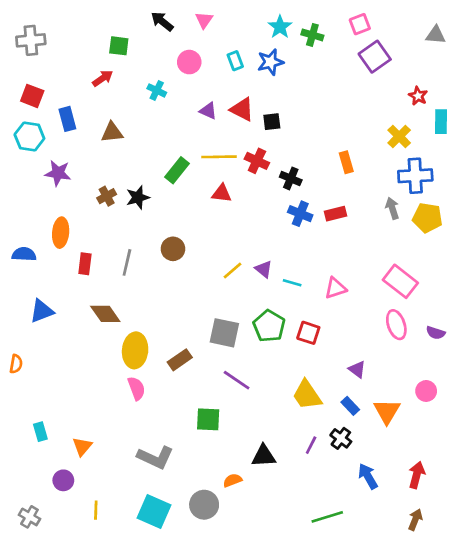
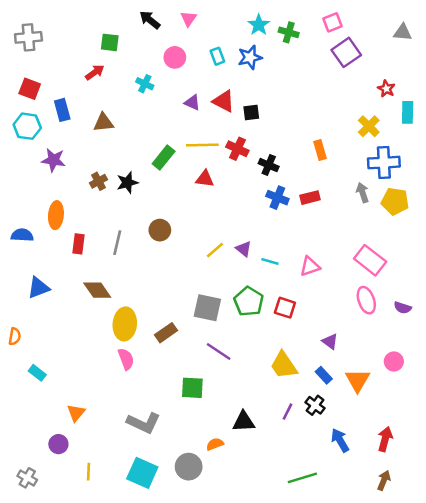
cyan rectangle: (40, 432) -> (37, 373), moved, turned -36

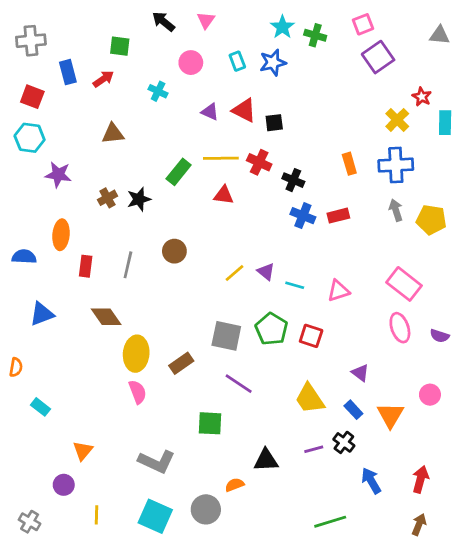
blue rectangle: (62, 110) -> (68, 72), moved
yellow cross: (369, 126) -> (397, 120), moved
blue cross: (384, 163) -> (396, 165), moved
purple line: (287, 412) -> (314, 449), turned 48

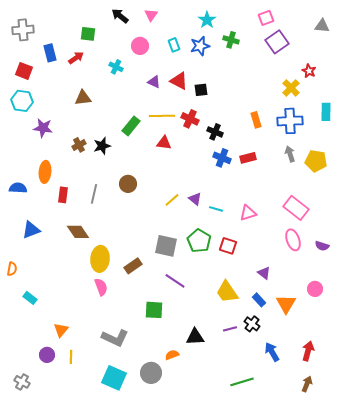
green cross: (315, 35) -> (231, 40), moved
cyan rectangle: (445, 123) -> (326, 112), moved
yellow line: (97, 515) -> (71, 357), moved

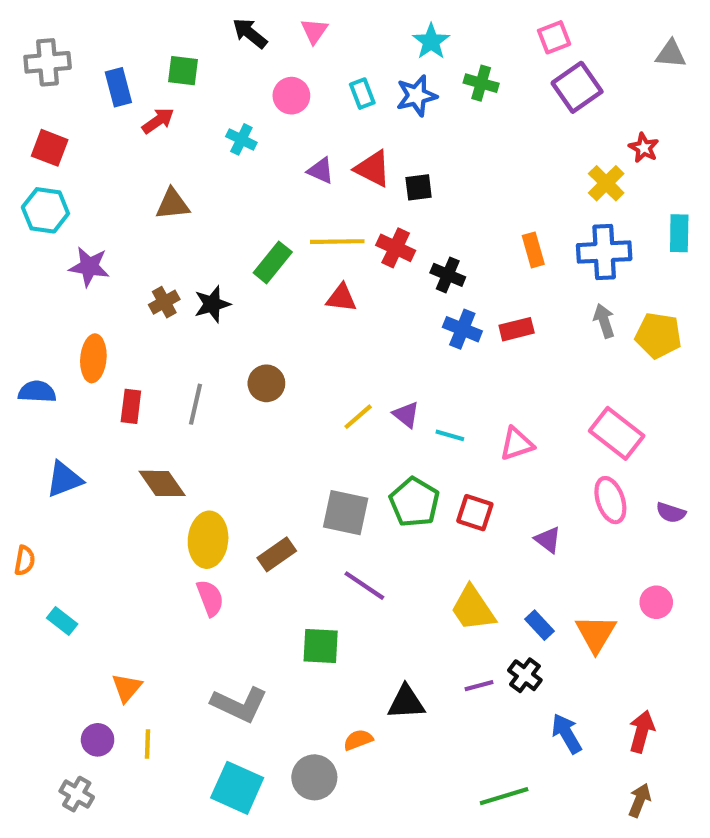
blue rectangle: (50, 53) -> (118, 87), moved
purple triangle: (264, 273) -> (548, 540), moved
gray cross: (22, 382) -> (77, 794), moved

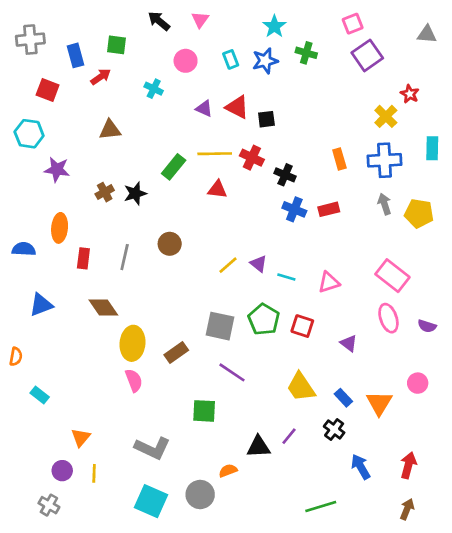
red square: (50, 148) -> (48, 90), moved
purple line: (479, 686) -> (289, 436), moved, turned -36

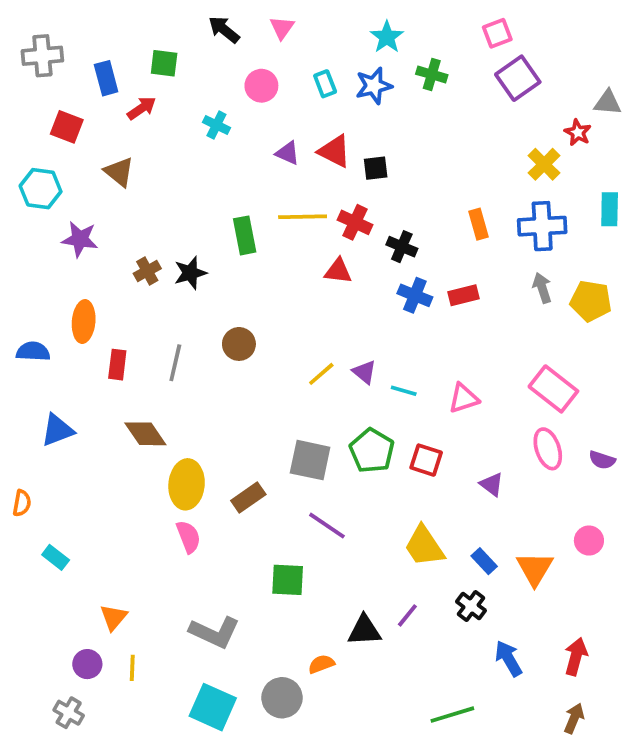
gray triangle: (427, 34) -> (608, 103), moved
brown triangle: (110, 130) -> (119, 172), moved, turned 45
green rectangle: (174, 167) -> (245, 235), turned -50
red triangle: (217, 189) -> (338, 271), moved

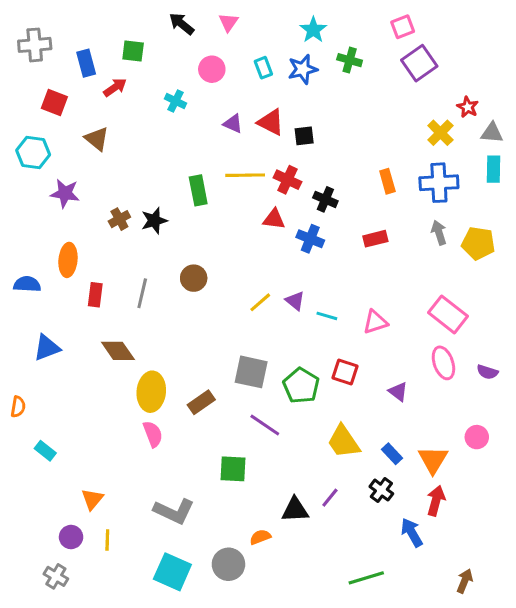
gray triangle: (608, 103) -> (492, 133), moved
blue cross: (415, 295) -> (310, 239), moved
green pentagon: (372, 451) -> (301, 386), moved
red arrow: (576, 657) -> (436, 501), moved

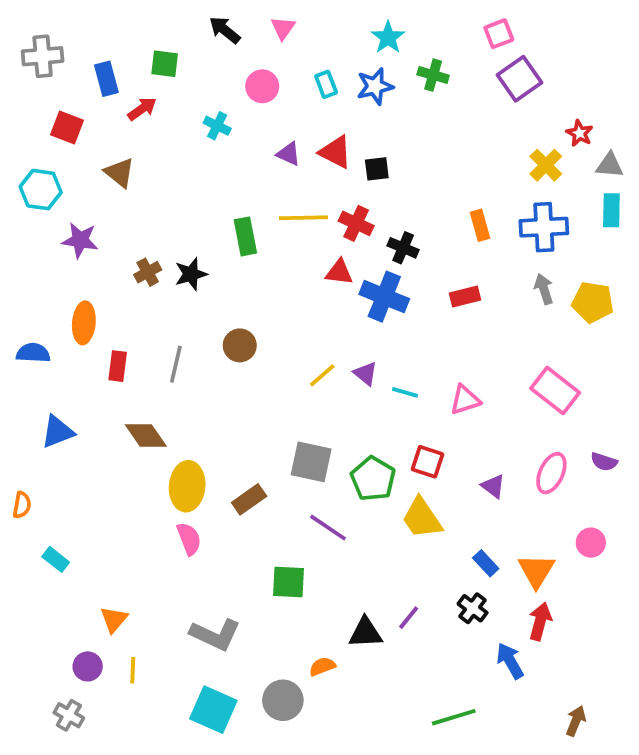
blue cross: (310, 239) -> (384, 297), size x1.4
pink ellipse: (443, 363) -> (551, 473), moved, turned 44
yellow trapezoid: (344, 442) -> (422, 518), moved

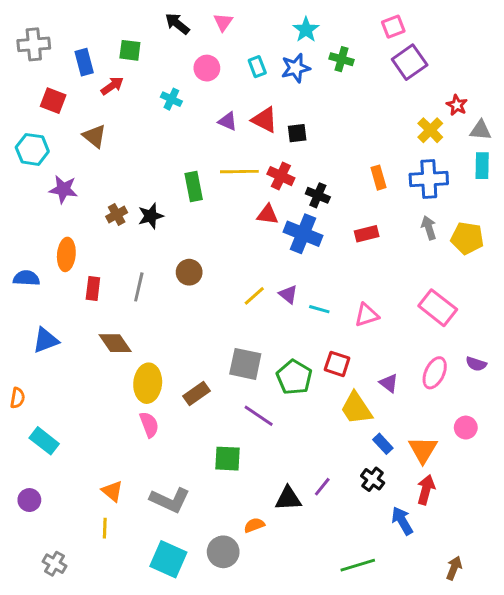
yellow trapezoid: (422, 518) -> (356, 408), moved
cyan rectangle: (56, 559) -> (44, 441), size x1.4
orange triangle: (114, 620) -> (112, 491), moved, turned -30
purple circle: (88, 666) -> (29, 500), moved

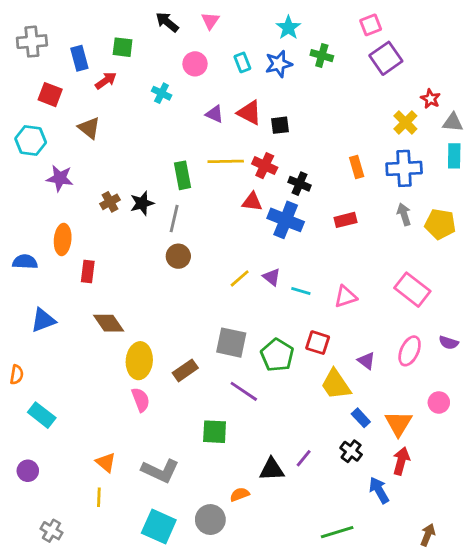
gray line: (139, 287) -> (174, 219), moved

